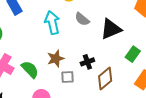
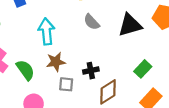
cyan arrow: (52, 23) -> (46, 31), moved
black triangle: (111, 29) -> (130, 25), moved

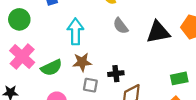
green rectangle: (143, 69) -> (179, 78), moved, turned 30
green semicircle: (25, 70) -> (51, 68), turned 95

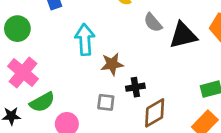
gray semicircle: (121, 26) -> (153, 23), moved
brown star: (82, 62) -> (112, 64), moved
green semicircle: (51, 68) -> (42, 102), moved

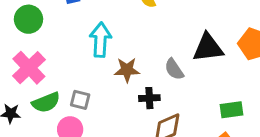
gray semicircle: (153, 23) -> (174, 69), moved
gray square: (106, 102) -> (80, 100), moved

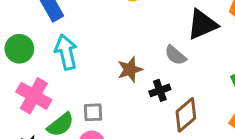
cyan arrow: (100, 40) -> (66, 52), moved

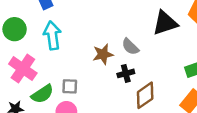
gray semicircle: (175, 55) -> (130, 47), moved

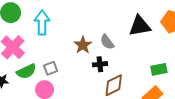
brown star: (103, 54) -> (83, 45), turned -30
gray square: (70, 86) -> (51, 68), turned -32

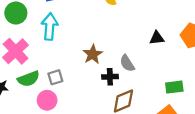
black triangle: (140, 26) -> (157, 38), size x0.6
gray semicircle: (107, 42) -> (127, 63), moved

